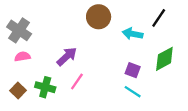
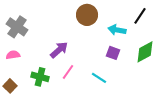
pink semicircle: (22, 57) -> (13, 55), moved
purple square: (133, 70) -> (113, 53), moved
brown square: (18, 91) -> (10, 86), moved
cyan line: (133, 92) -> (99, 78), moved

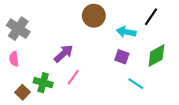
pink semicircle: (13, 55) -> (14, 59), turned -88
cyan line: (99, 78) -> (136, 84), moved
brown square: (10, 86) -> (23, 92), moved

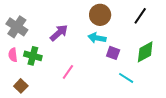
brown circle: (94, 16) -> (100, 15), moved
cyan arrow: (126, 32) -> (97, 38), moved
purple arrow: (64, 53) -> (59, 33), moved
green cross: (43, 83) -> (33, 56), moved

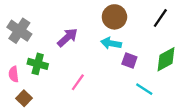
pink semicircle: (13, 55) -> (14, 74), moved

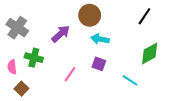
brown circle: (114, 17) -> (90, 15), moved
purple square: (129, 60) -> (99, 64), moved

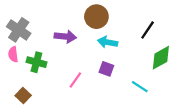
black line: (144, 16) -> (148, 30), moved
purple arrow: (61, 34) -> (65, 37), turned 48
pink semicircle: (12, 67) -> (13, 54), moved

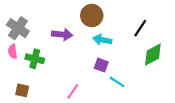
pink line: (75, 80) -> (73, 91), moved
cyan line: (140, 87) -> (117, 82), moved
brown square: (23, 95) -> (22, 90), turned -32

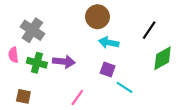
gray cross: (18, 28) -> (32, 30), moved
purple arrow: (62, 35) -> (64, 62), moved

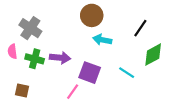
purple square: (108, 69) -> (90, 73), moved, size x1.5
cyan line: (124, 87) -> (127, 73), moved

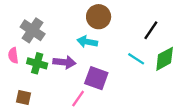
cyan arrow: (102, 40) -> (87, 42), moved
cyan line: (127, 73) -> (136, 59), moved

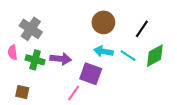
brown circle: (99, 17) -> (103, 22), moved
cyan arrow: (87, 42) -> (103, 51), moved

